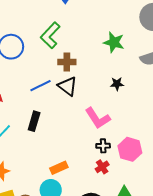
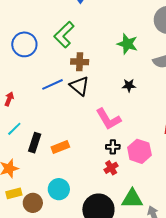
black rectangle: (34, 121) -> (35, 143), moved
orange rectangle: (59, 168) -> (60, 147), moved

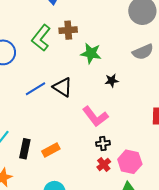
green star: (127, 44) -> (91, 53), moved
brown cross: (80, 62) -> (68, 30), moved
pink hexagon: (139, 151) -> (130, 162), moved

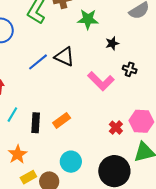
black cross: (103, 143) -> (130, 69), moved, turned 32

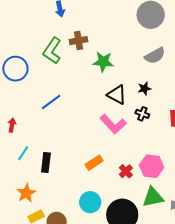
black star: (112, 43) -> (144, 89), moved
black triangle: (64, 57) -> (117, 95), moved
orange rectangle: (62, 120) -> (94, 163), moved
cyan circle: (71, 162) -> (90, 202), moved

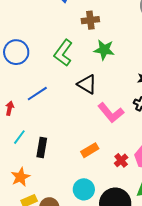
brown cross: (78, 41) -> (90, 20), moved
green L-shape: (52, 51) -> (63, 53), moved
black triangle: (117, 95) -> (87, 84), moved
blue line: (51, 102) -> (37, 94), moved

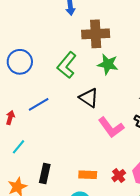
brown cross: (90, 20) -> (96, 34), size x1.5
black rectangle: (42, 147) -> (45, 174), moved
orange rectangle: (90, 150) -> (88, 175), moved, turned 30

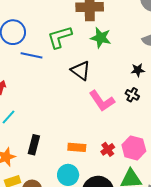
green L-shape: (67, 65) -> (60, 37), turned 32
blue line: (39, 104) -> (31, 55), moved, turned 40

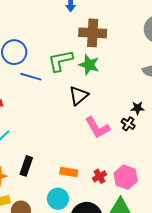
green star: (101, 38) -> (89, 65), moved
black triangle: (81, 70) -> (79, 96), turned 40
black star: (138, 70) -> (137, 108), moved

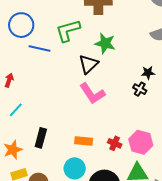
green star: (89, 65) -> (105, 43), moved
pink L-shape: (97, 128) -> (92, 94), moved
red cross: (99, 176) -> (115, 143), turned -32

